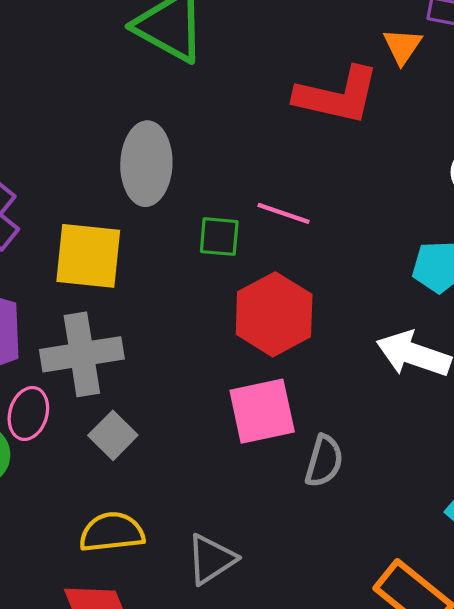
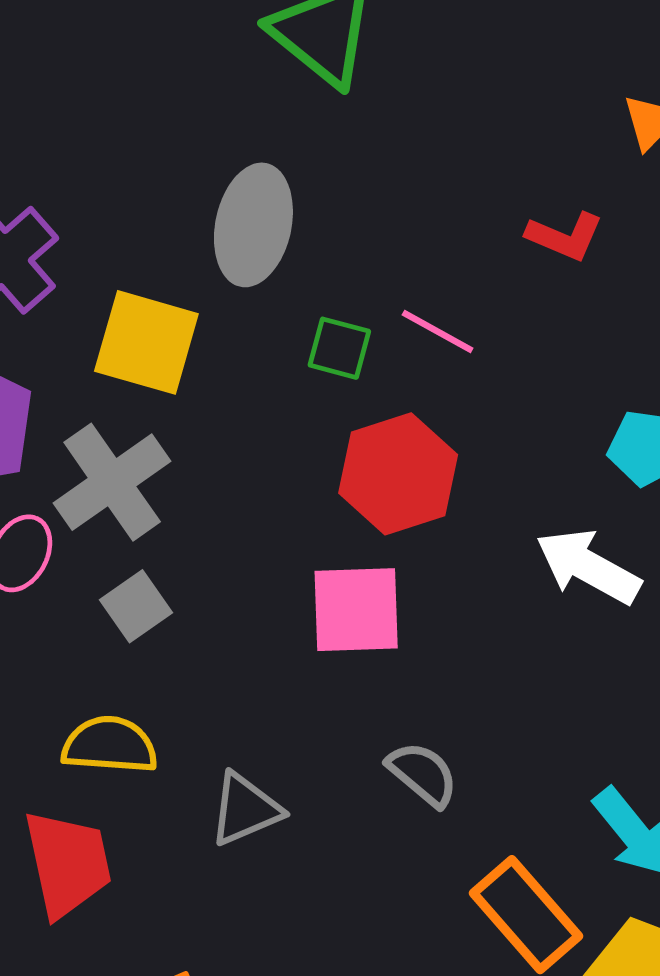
red L-shape: (337, 96) -> (565, 236), moved, size x0.6
gray cross: (82, 354) -> (112, 482), turned -36
gray semicircle: (324, 461) -> (423, 774), moved, turned -76

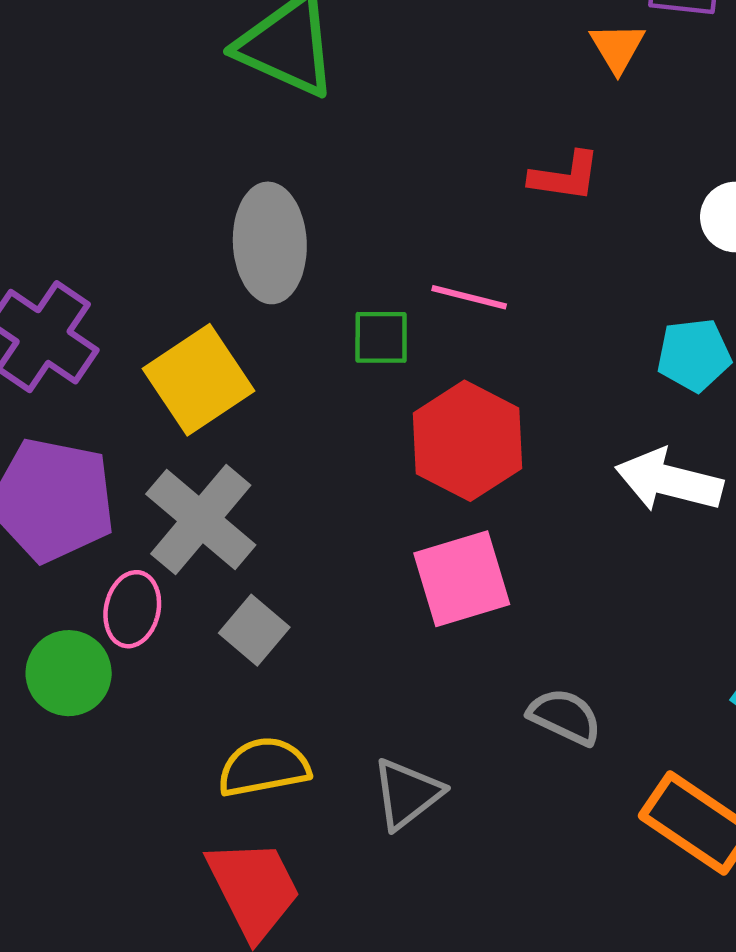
yellow square: (146, 342) -> (198, 380), turned -35

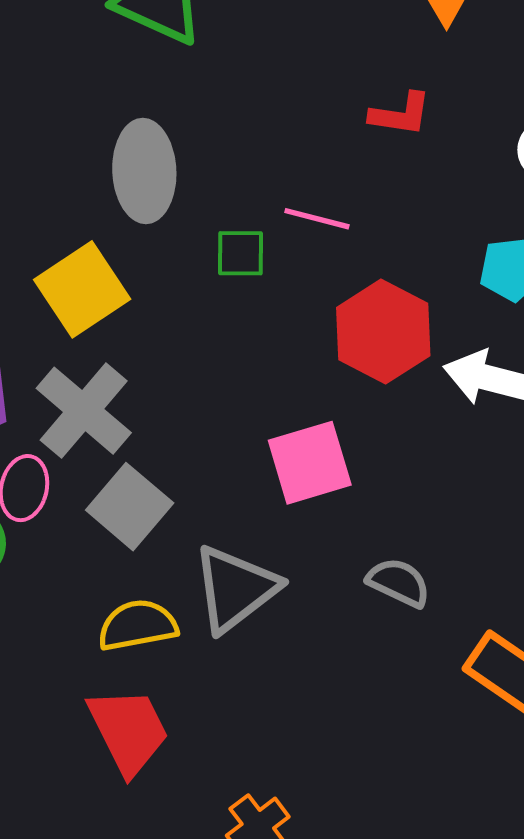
red hexagon: (467, 441) -> (383, 332), moved
gray square: (254, 630) -> (130, 507), size x1.4
gray triangle: (407, 794) -> (235, 589), moved, size x1.4

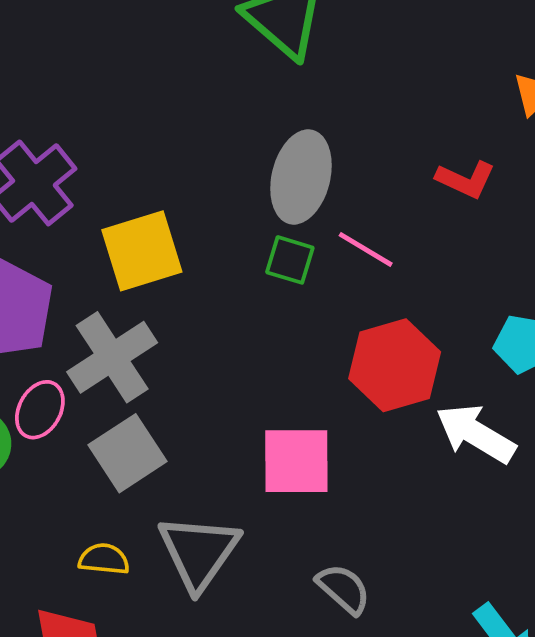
gray ellipse: (144, 171) -> (301, 177), moved
gray triangle: (235, 589) -> (199, 552), turned -34
yellow semicircle: (138, 625) -> (104, 559), size x0.7

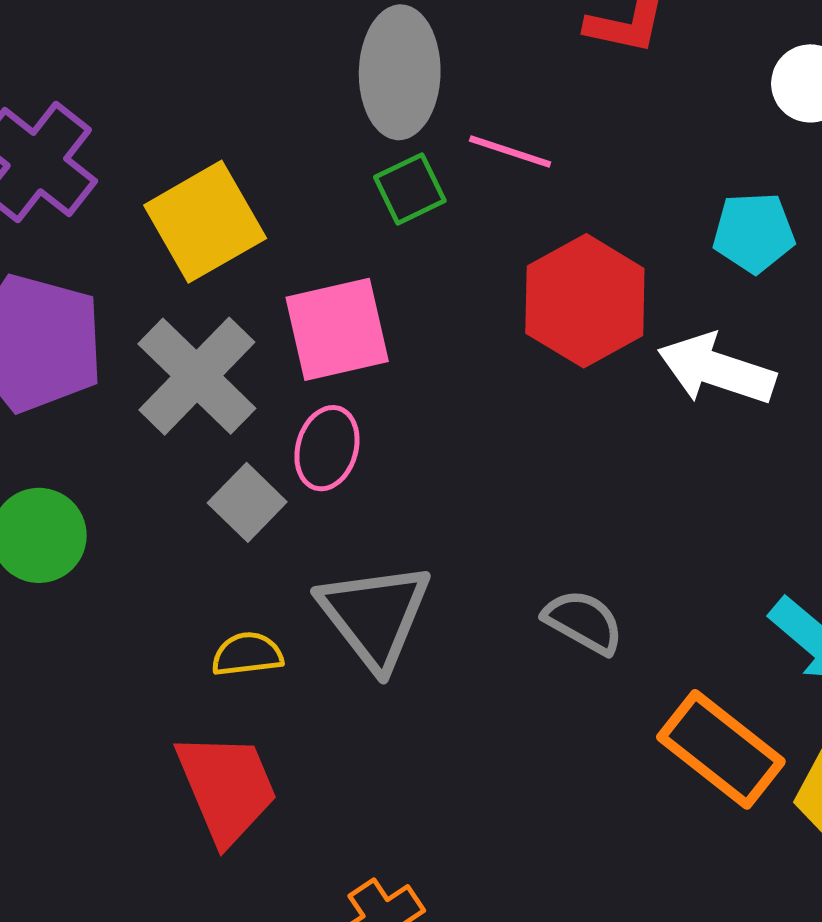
green square: (290, 260) -> (410, 189), turned -30
pink ellipse: (40, 410) -> (327, 448), moved
gray square: (128, 453) -> (247, 502), size x0.7
pink square: (296, 461) -> (337, 329), moved

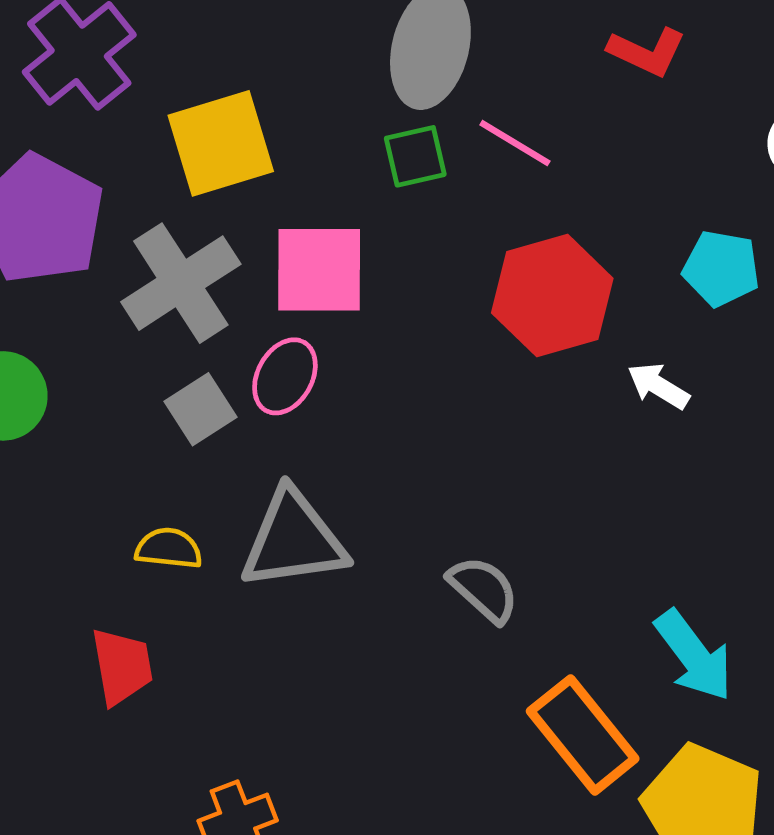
white arrow: (716, 369) -> (658, 386), size x0.6
gray triangle: (375, 616) -> (294, 540), turned 47
red trapezoid: (227, 788) -> (122, 666), size x0.7

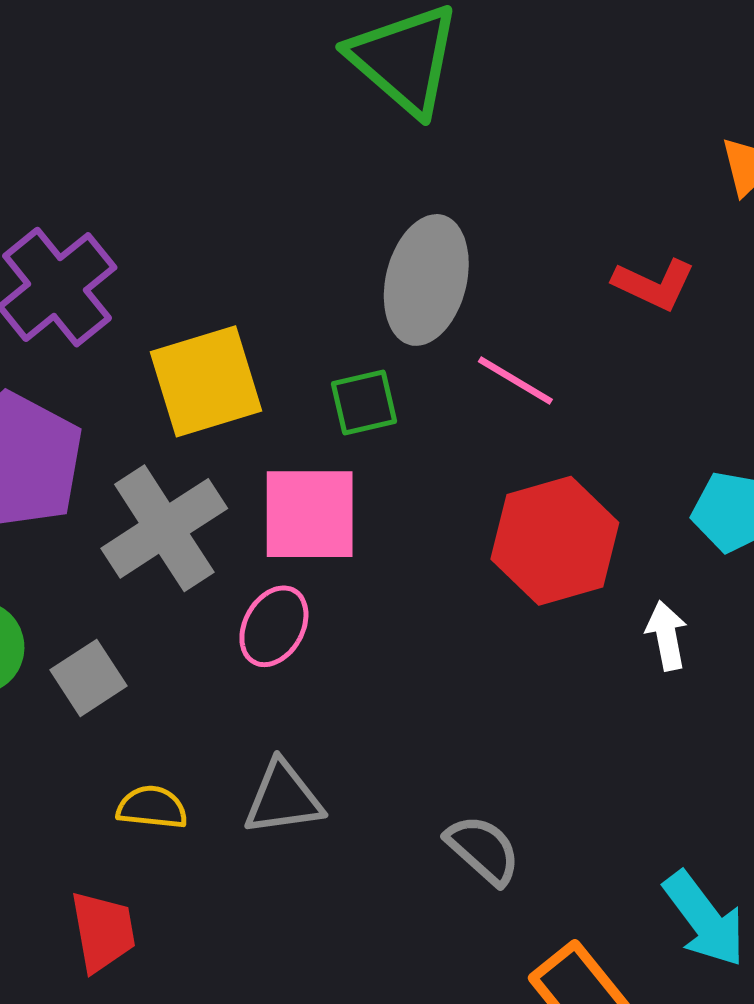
green square: (415, 156) -> (364, 402), moved
white arrow: (658, 386) -> (667, 636), turned 48
gray square: (200, 409) -> (88, 678), moved
gray triangle: (294, 540) -> (283, 798), size x0.7

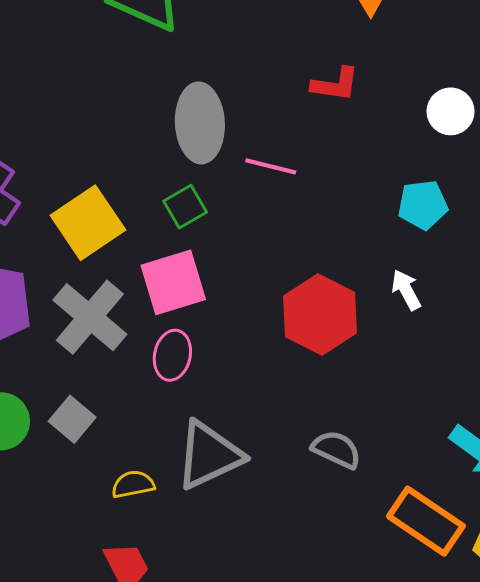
red hexagon: (555, 541) -> (320, 314), moved
gray triangle: (283, 798) -> (209, 455), size x1.4

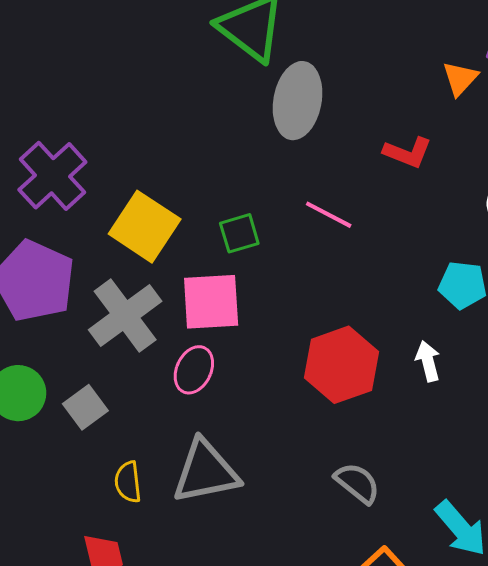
gray ellipse: (200, 123) -> (298, 101), moved
yellow square: (88, 223) -> (145, 227), turned -36
gray semicircle: (336, 449) -> (357, 483), moved
yellow semicircle: (133, 484) -> (128, 482), turned -99

